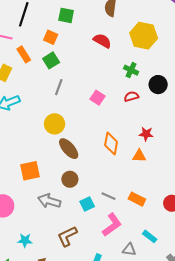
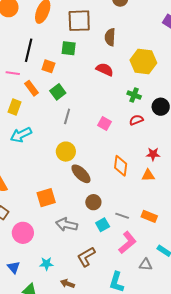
orange square: (51, 37) -> (48, 66), moved
brown circle: (70, 179) -> (93, 202), moved

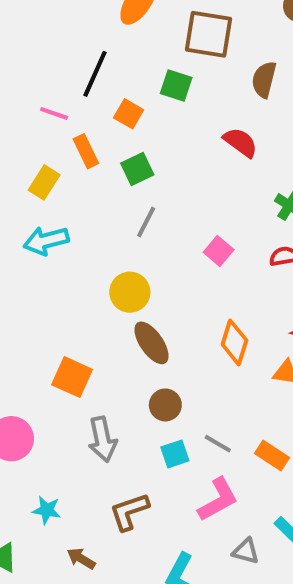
orange square: (46, 198) -> (72, 377), turned 30
gray arrow: (67, 225) -> (102, 439), turned -125

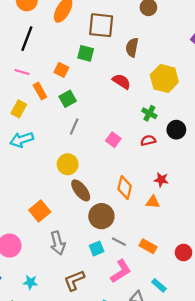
black line: (95, 74) -> (27, 39), moved
orange square: (72, 377) -> (40, 211), turned 30
brown circle: (165, 405) -> (101, 216), moved, size x1.5

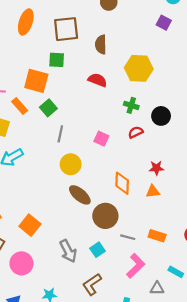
orange square: (61, 70) -> (36, 81), size x1.6
yellow circle: (68, 164) -> (71, 164), moved
orange square: (40, 211) -> (30, 225), moved
cyan square: (97, 248) -> (98, 250), moved

